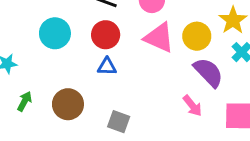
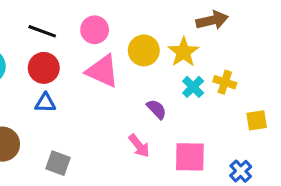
yellow circle: (197, 36) -> (144, 50), moved
purple semicircle: (208, 72) -> (157, 109), size x0.6

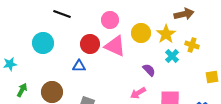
black line: (42, 31) -> (62, 14), moved
red circle: (44, 68) -> (90, 44), moved
yellow cross: (225, 82) -> (192, 45), moved
pink arrow: (139, 146) -> (138, 93), turned 98

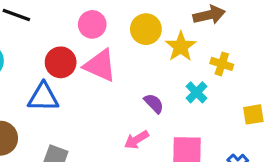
yellow circle: (141, 33) -> (146, 29), moved
cyan cross: (172, 56) -> (196, 92), moved
blue triangle: (79, 66) -> (43, 97), size x1.5

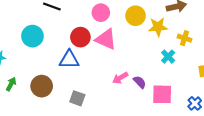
yellow star: (181, 47) -> (158, 27), turned 30
purple semicircle: (154, 103) -> (140, 82), moved
pink arrow: (136, 140) -> (120, 78), moved

